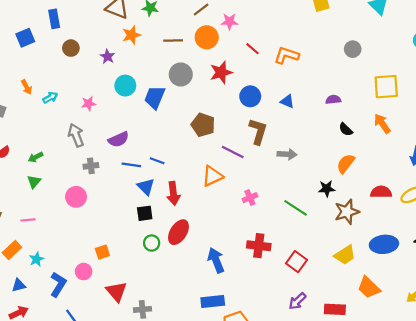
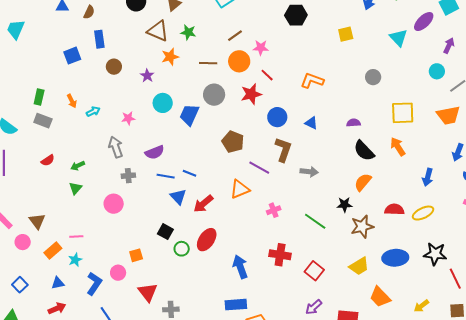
red line: (252, 49) -> (267, 75), moved
black semicircle: (346, 129) -> (364, 151), size x1.6
red arrow: (173, 193) -> (203, 204), turned 55
black square: (145, 213) -> (165, 232), moved, turned 35
pink line: (28, 220) -> (76, 236), moved

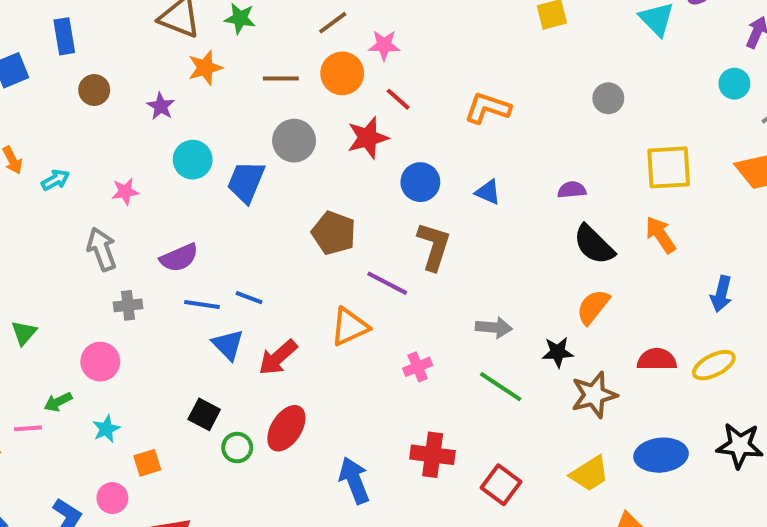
green arrow: (78, 166) -> (58, 402), moved
gray arrow: (309, 172) -> (494, 327), moved
cyan star: (75, 260) -> (106, 429), moved

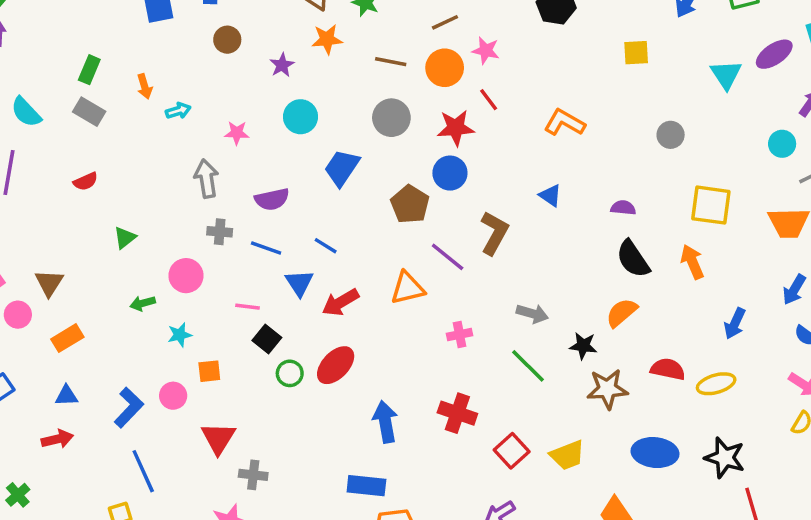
blue trapezoid: (246, 182) -> (342, 168), moved
blue circle: (420, 182) -> (450, 173), moved
blue line: (202, 304) -> (266, 248), moved
pink line: (28, 428) -> (247, 307), moved
yellow trapezoid: (590, 474) -> (567, 455), moved

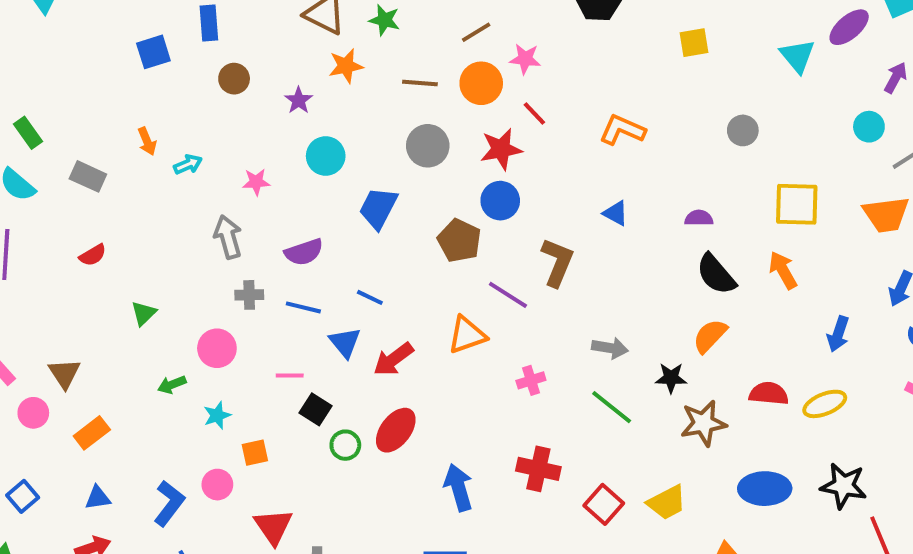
green rectangle: (89, 70) -> (28, 133), moved, turned -52

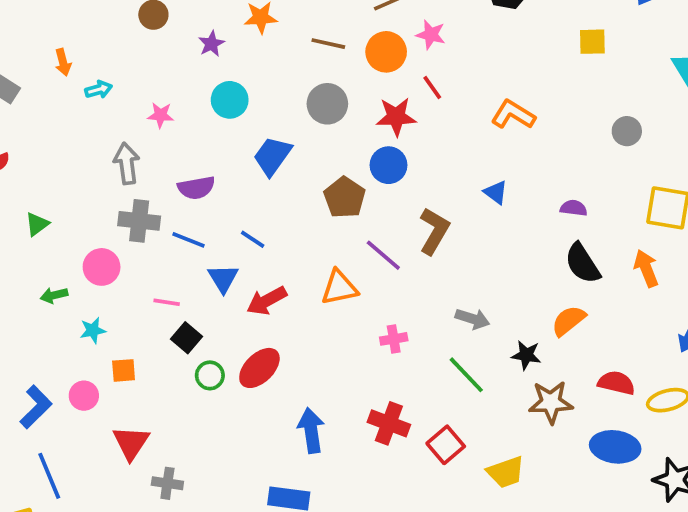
gray cross: (249, 295) -> (139, 221), size x1.5
blue ellipse: (765, 489) -> (615, 447), moved
red square: (604, 504) -> (446, 445), moved

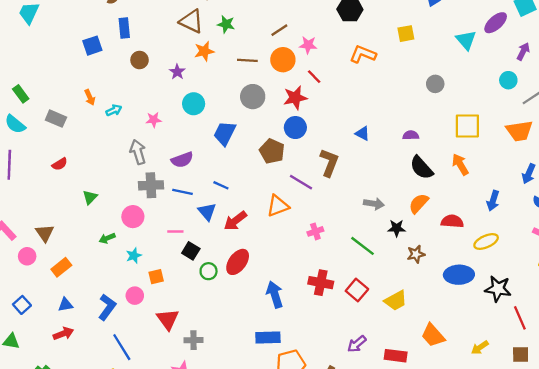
orange L-shape: (513, 115) -> (363, 54), moved
gray arrow: (473, 319) -> (374, 204), moved
red semicircle: (616, 383) -> (452, 221), moved
brown star: (551, 402) -> (416, 254), size x0.7

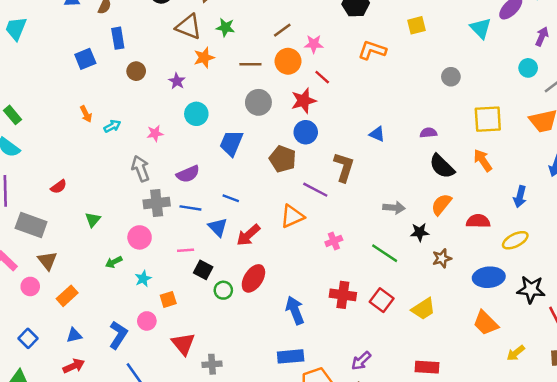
gray rectangle: (56, 119) -> (31, 225), moved, size x1.4
orange trapezoid: (433, 335) -> (486, 323), moved
purple arrow: (357, 344) -> (361, 361), moved

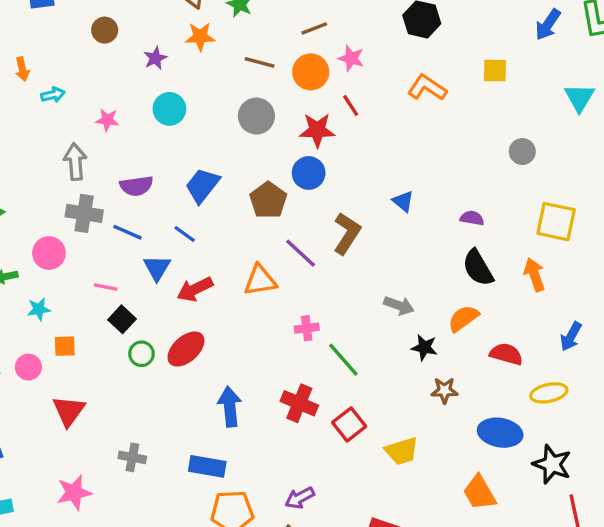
blue trapezoid: (231, 143) -> (202, 185), moved
green line: (385, 253) -> (343, 360), moved
gray cross: (212, 364) -> (132, 457), moved

